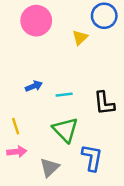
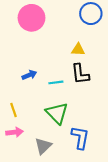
yellow triangle: (80, 38) -> (78, 50), moved, turned 48
black L-shape: (104, 103) -> (80, 74), moved

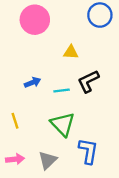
yellow triangle: (78, 50) -> (71, 52), moved
black L-shape: (80, 74) -> (88, 81), turned 70
pink arrow: (15, 132) -> (15, 159), moved

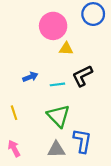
pink circle: (35, 20) -> (53, 26), moved
pink arrow: (15, 159) -> (14, 148), turned -112
gray triangle: (48, 160) -> (56, 149), moved, turned 42

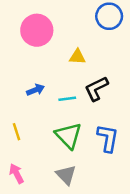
pink circle: (53, 26) -> (37, 30), moved
blue L-shape: (82, 141) -> (108, 138), moved
gray triangle: (56, 149) -> (66, 175), turned 48

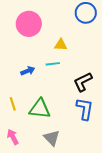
black L-shape: (96, 89) -> (83, 82), moved
cyan line: (67, 99) -> (53, 64), moved
green triangle: (69, 136) -> (40, 109), moved, turned -40

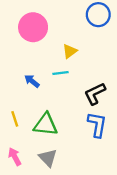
yellow triangle: (61, 45) -> (70, 51), turned -40
blue arrow: (28, 71) -> (32, 81), turned -120
gray triangle: (52, 138) -> (48, 158), moved

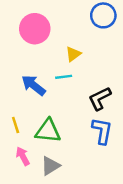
blue arrow: (32, 81) -> (34, 85), size x1.5
pink arrow: (15, 157) -> (23, 156), moved
gray triangle: (48, 158) -> (50, 166), turned 42

